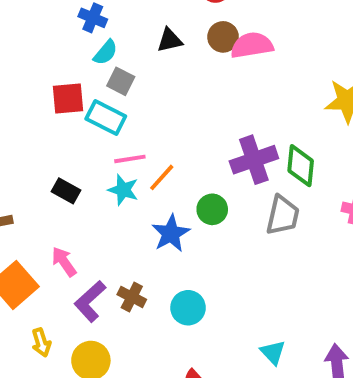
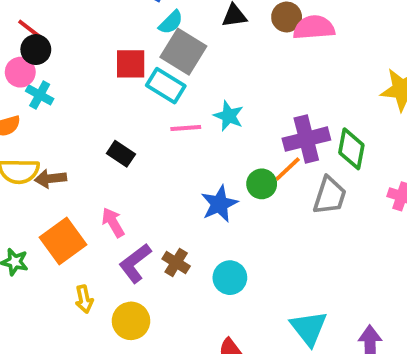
gray square: (121, 81) -> (183, 52), size x1.6
orange line: (162, 177) -> (288, 169), moved
cyan star: (123, 190) -> (229, 116), moved
cyan triangle: (273, 352) -> (309, 328), size x1.5

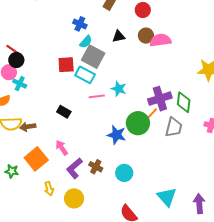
green circle: (262, 184) -> (138, 123), size x1.5
blue star: (219, 204) -> (116, 135), turned -30

